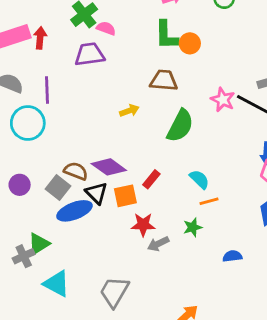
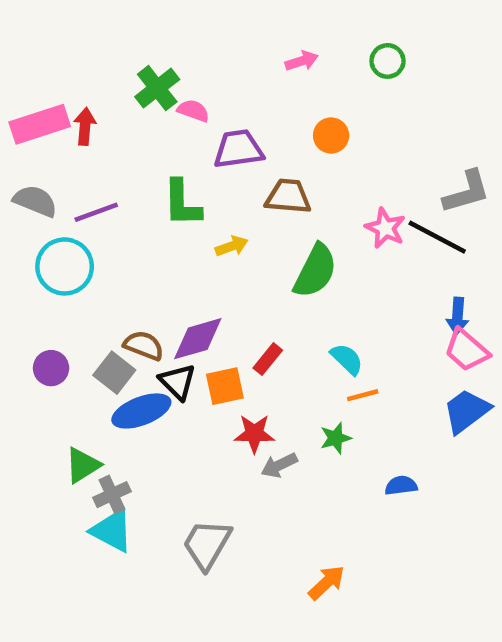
green L-shape: (166, 35) -> (182, 203), moved
purple trapezoid: (90, 54) -> (238, 149), moved
purple line: (47, 90) -> (96, 212), turned 72
purple diamond: (109, 167) -> (198, 339), turned -52
gray cross: (24, 256) -> (112, 495), moved

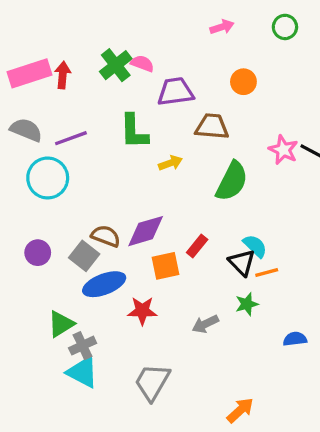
green cross: (157, 88) -> (116, 65), moved
black triangle: (177, 382) -> (242, 263), moved
red star: (254, 434) -> (142, 311), moved

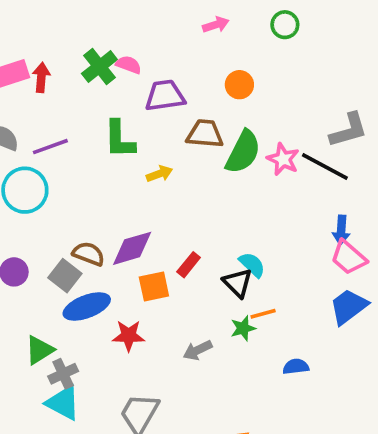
green semicircle: (232, 181) -> (243, 152), moved
orange line: (267, 273) -> (263, 314), moved

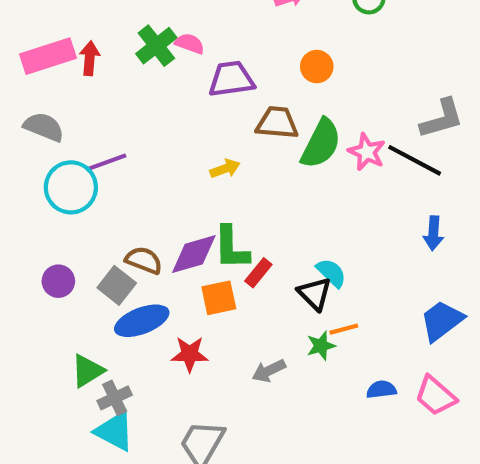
green L-shape: (119, 139) -> (231, 248), moved
purple line: (50, 147) -> (106, 162), moved
pink trapezoid: (349, 257) -> (436, 396), moved

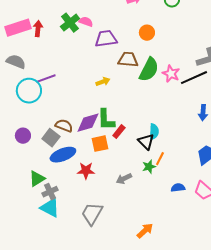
black line: (415, 160) -> (194, 78), turned -52
cyan semicircle: (331, 273) -> (154, 132), turned 49
orange line: (344, 329) -> (160, 159), turned -48

